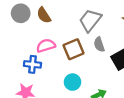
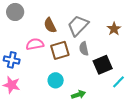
brown semicircle: (44, 15) -> (50, 25), moved
blue cross: (33, 64) -> (12, 60), moved

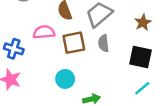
black square: (103, 65) -> (140, 57), moved, turned 30

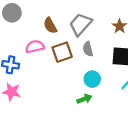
cyan circle: (65, 79) -> (92, 79), moved

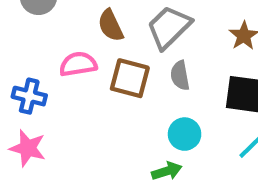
brown square: (62, 52) -> (130, 78), turned 30

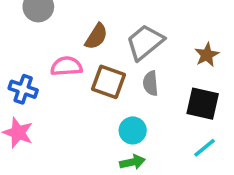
brown semicircle: (111, 25) -> (96, 36), turned -128
cyan circle: (185, 134) -> (133, 130), moved

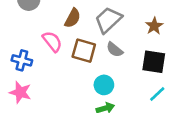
pink semicircle: (66, 66) -> (52, 41), turned 60
gray semicircle: (151, 83) -> (115, 50), turned -42

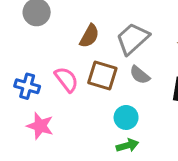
pink semicircle: (52, 41) -> (66, 79), moved
pink star: (20, 92) -> (40, 126), moved

